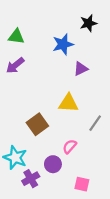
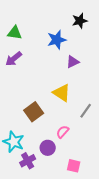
yellow triangle: (68, 103) -> (62, 93), turned 30

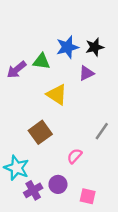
black star: (80, 21) -> (95, 47), moved
green triangle: (15, 33) -> (41, 61), moved
yellow triangle: (62, 93) -> (57, 94), moved
purple circle: (48, 148) -> (58, 184), moved

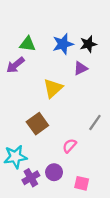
green triangle: (41, 61) -> (28, 44), moved
yellow triangle: (57, 94) -> (53, 88), turned 45
cyan star: (17, 168) -> (15, 157), turned -30

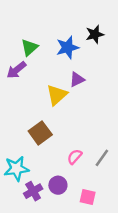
green triangle: (28, 44) -> (29, 47), turned -49
black star: (88, 44) -> (95, 34), moved
purple triangle: (81, 68) -> (77, 80), moved
gray line: (95, 122) -> (102, 158), moved

